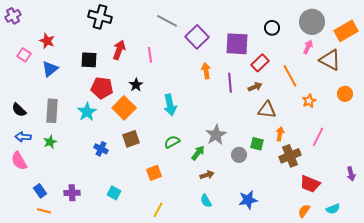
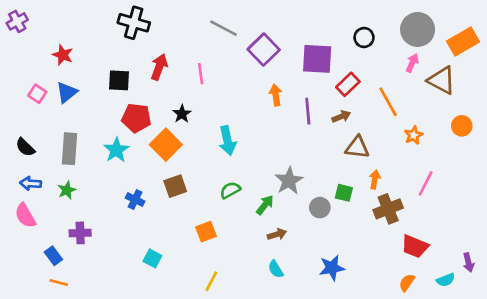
pink square: (24, 55) -> (37, 94), moved
purple arrow: (351, 174) -> (468, 262), moved
purple cross: (72, 193) -> (80, 233), moved

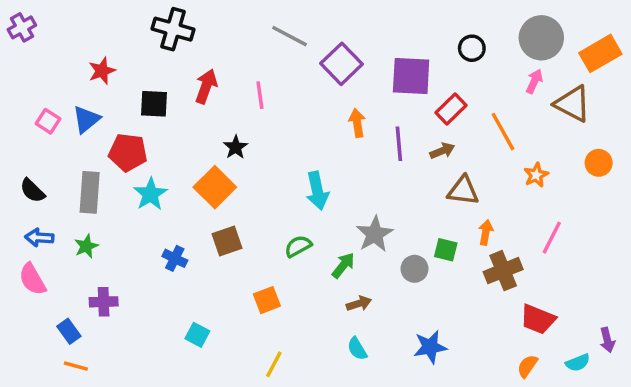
red star: (63, 55) -> (102, 71), moved, turned 30
red pentagon: (136, 118) -> (128, 152), moved
cyan arrow: (227, 141) -> (317, 191), moved

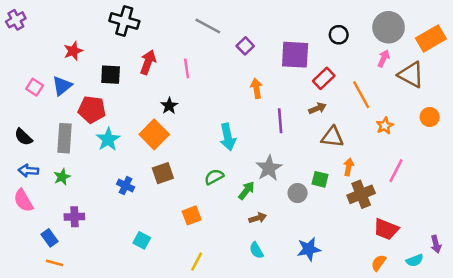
purple square: (342, 64) -> (245, 46), size x0.6
purple line: (399, 144) -> (280, 121), moved

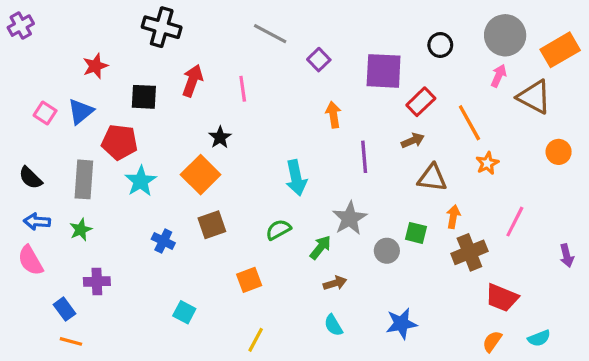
orange star: (385, 126) -> (487, 163), moved
purple arrow: (436, 244) -> (567, 256), moved

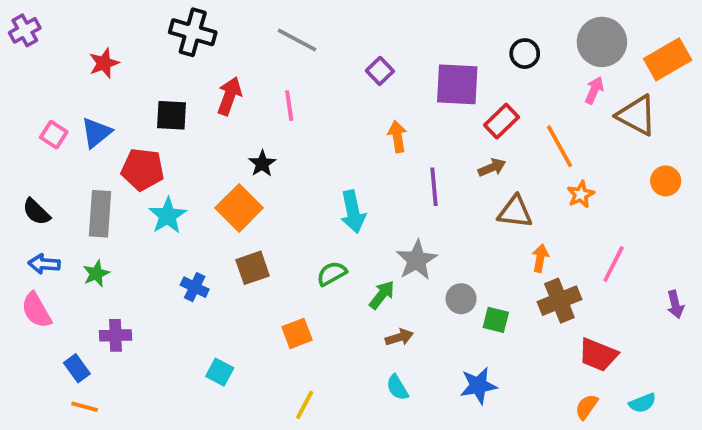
gray line: (270, 34) -> (297, 40), moved
red star: (95, 66) -> (104, 63), moved
green square: (416, 233) -> (496, 320), moved

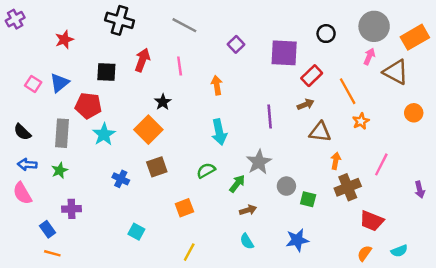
orange arrow: (397, 137) -> (217, 85), moved

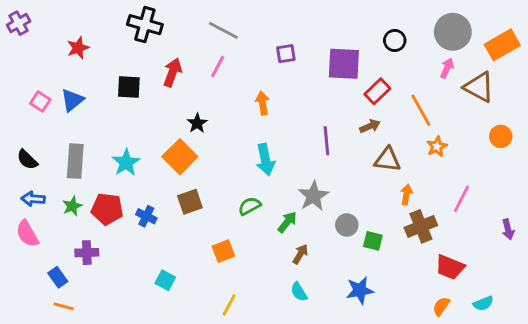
purple square: (236, 44) -> (286, 54), turned 35
pink line: (180, 66) -> (218, 67), moved, turned 36
red pentagon: (88, 106) -> (107, 209), moved
brown arrow: (248, 210) -> (300, 254), turned -42

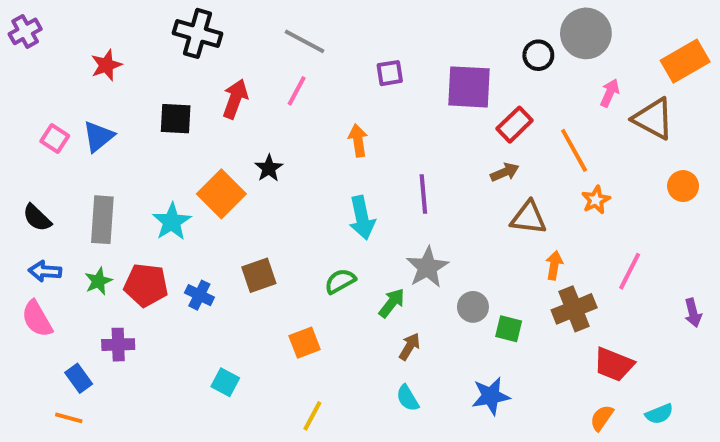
gray circle: (453, 32) -> (586, 33), moved
purple line: (326, 141) -> (423, 194), moved
orange square: (180, 157) -> (221, 194), moved
orange line: (64, 306) -> (69, 418), moved

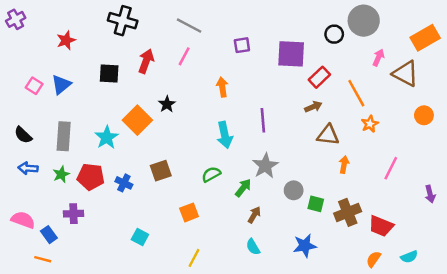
brown cross: (574, 309) -> (348, 212), moved
pink semicircle: (37, 319) -> (23, 220), moved, turned 140

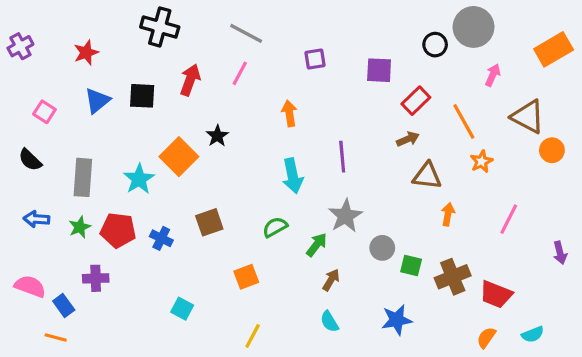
purple cross: (16, 19) -> (20, 46), moved
purple square: (291, 54) -> (379, 70), size x0.7
brown triangle: (405, 73) -> (528, 117), moved
blue triangle: (61, 85) -> (97, 101), moved
black semicircle: (23, 135) -> (30, 160), moved

